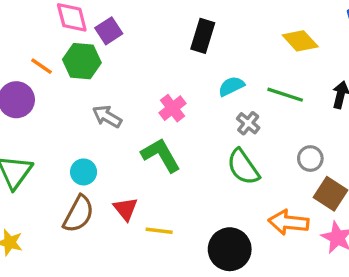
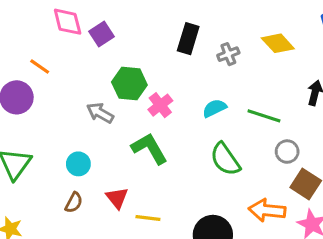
green hexagon: (82, 61) -> (129, 83), moved
cyan semicircle: (231, 86) -> (214, 108), moved
green line: (285, 95) -> (264, 116), moved
gray cross: (248, 123) -> (228, 54), moved, turned 30
brown semicircle: (79, 214) -> (74, 203), size x0.6

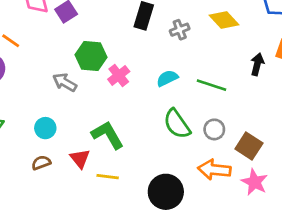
green L-shape: (150, 148) -> (108, 135), moved
gray circle: (287, 152) -> (214, 129), moved
brown semicircle: (74, 203) -> (41, 163), turned -138

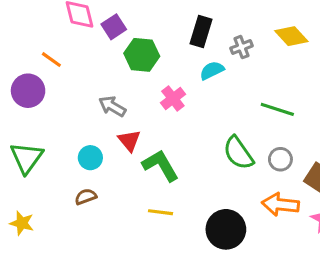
green hexagon: (91, 56) -> (142, 55), moved
cyan semicircle: (167, 78) -> (212, 70), moved
red triangle: (80, 159) -> (129, 141), moved

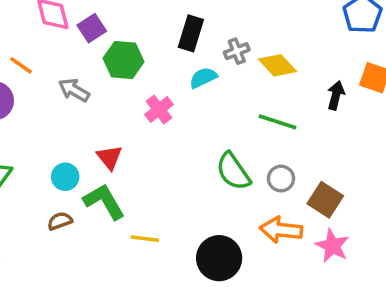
yellow diamond: (291, 36) -> (277, 65), moved
gray arrow: (112, 106) -> (74, 90), moved
green L-shape: (160, 165) -> (104, 202), moved

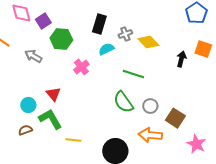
green line: (277, 122) -> (133, 74), moved
pink star: (332, 246) -> (196, 144), moved

